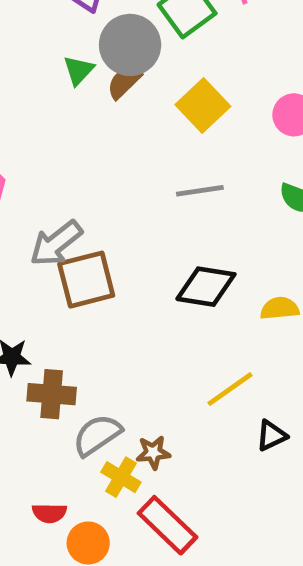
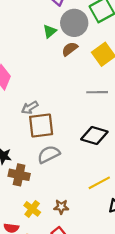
brown semicircle: (124, 82) -> (70, 49), moved
gray arrow: (56, 243) -> (30, 108), size x0.7
gray semicircle: (97, 435) -> (49, 154), moved
yellow cross: (121, 477) -> (32, 209), moved

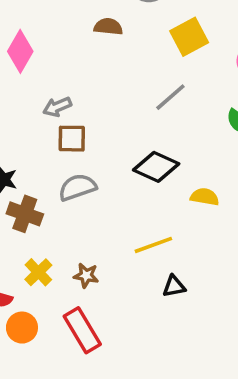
brown semicircle: (70, 49) -> (108, 27), moved, turned 35
gray line: (97, 92) -> (170, 97), turned -48
brown square: (41, 125) -> (72, 139), size x0.7

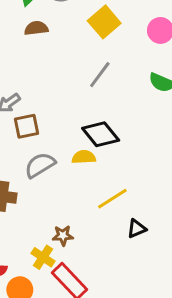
black diamond: (156, 167) -> (101, 134), turned 39
yellow semicircle: (205, 197) -> (84, 157), moved
yellow cross: (38, 272) -> (43, 257), moved

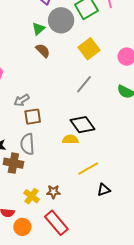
brown semicircle: (36, 28) -> (43, 51), turned 49
gray semicircle: (40, 165) -> (27, 144), moved, turned -65
yellow cross: (43, 257) -> (32, 196), moved

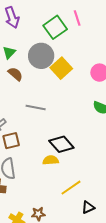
gray circle: (61, 20) -> (41, 56), moved
gray line: (84, 84) -> (36, 107), moved, turned 66

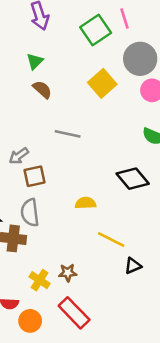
gray circle: (41, 56) -> (140, 59), moved
black diamond: (61, 144) -> (133, 179), moved
yellow line: (71, 188) -> (111, 239), turned 60

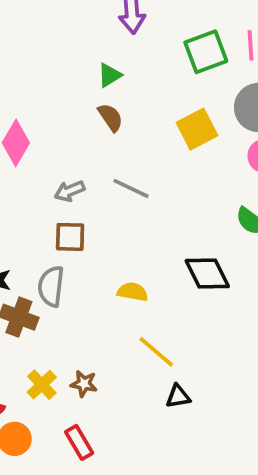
gray arrow: (19, 156) -> (70, 191), moved
red rectangle: (74, 313) -> (79, 442), size x0.7

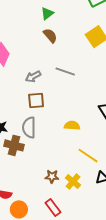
yellow cross: (42, 385) -> (73, 182), moved

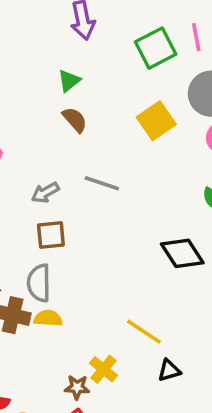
yellow semicircle: (72, 126) -> (48, 318), moved
brown star: (52, 177) -> (77, 387), moved
yellow cross: (73, 182) -> (103, 369), moved

